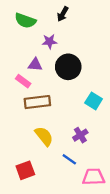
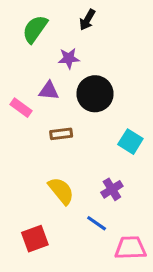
green semicircle: (25, 21) -> (35, 29), turned 105
pink rectangle: (23, 81) -> (21, 108), moved
brown rectangle: (37, 102) -> (61, 134), moved, size x0.6

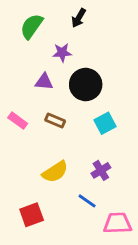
pink rectangle: (21, 108) -> (18, 121), moved
brown rectangle: (61, 134) -> (55, 121), turned 30
cyan square: (130, 142) -> (105, 123), moved, turned 30
yellow semicircle: (61, 191) -> (55, 172), turned 96

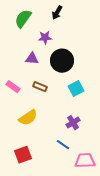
yellow semicircle: (55, 172) -> (28, 118), moved

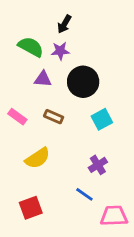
black arrow: (57, 13) -> (64, 24), moved
green semicircle: (23, 19) -> (31, 47), moved, turned 84

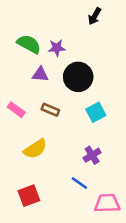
black arrow: (64, 24) -> (95, 16), moved

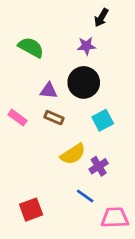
purple star: (57, 48) -> (86, 46), moved
purple triangle: (40, 74) -> (49, 91), moved
yellow semicircle: (35, 149) -> (73, 154), moved

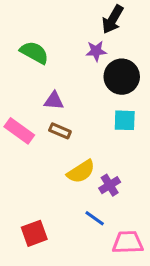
black arrow: (101, 18) -> (113, 19), size x1.4
black circle: (84, 82) -> (122, 77), moved
pink rectangle: (17, 118) -> (19, 131), size x1.4
cyan square: (103, 120) -> (125, 120), moved, turned 30

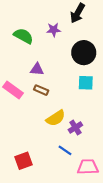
purple star: (96, 51) -> (54, 30), moved

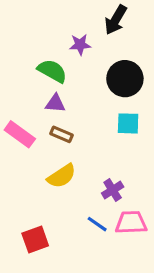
green semicircle: (23, 36) -> (52, 71), moved
yellow semicircle: (56, 118) -> (62, 176), moved
pink trapezoid: (88, 167) -> (131, 223), moved

